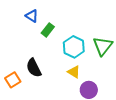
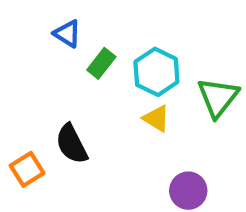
cyan hexagon: (74, 47) -> (156, 72), moved
yellow triangle: (74, 72) -> (156, 118), moved

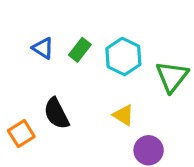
blue triangle: (67, 34) -> (43, 48), moved
yellow triangle: (156, 118) -> (123, 115), moved

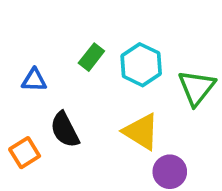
blue triangle: (43, 48) -> (34, 80), moved, turned -30
yellow triangle: (123, 115) -> (141, 132), size x1.5

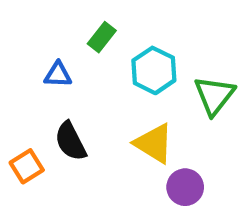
green rectangle: (91, 57) -> (102, 37), moved
blue triangle: (34, 80) -> (58, 75), moved

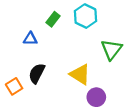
cyan hexagon: (154, 70) -> (85, 16), moved
black semicircle: (70, 141) -> (37, 73), turned 54

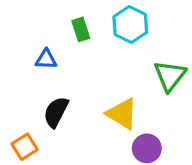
green rectangle: (53, 19) -> (81, 29), turned -56
orange square: (14, 86) -> (25, 147), moved

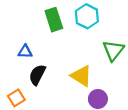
green rectangle: (81, 29) -> (54, 20), size x1.5
blue triangle: (46, 59) -> (25, 52), moved

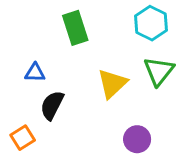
cyan hexagon: (87, 16) -> (151, 23), moved
yellow triangle: (81, 76) -> (112, 84), moved, turned 45

